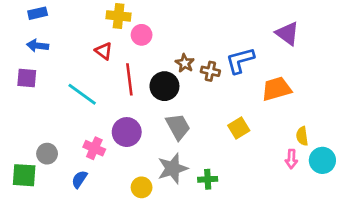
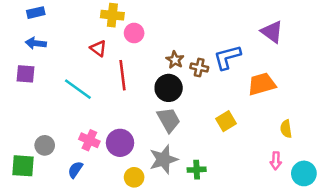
black circle: (164, 86) -> (169, 88), moved
purple circle: (127, 132) -> (120, 143), moved
pink arrow: (291, 159) -> (276, 161), moved
cyan circle: (322, 160) -> (304, 173), moved

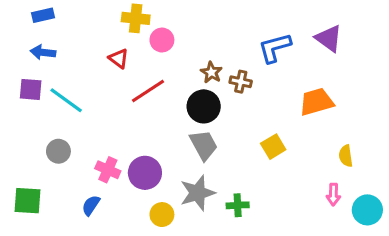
blue L-shape: (227, 57) -> (275, 48), moved
red line: (123, 75) -> (148, 91), turned 64
cyan line: (78, 89) -> (66, 100), moved
gray circle: (45, 145) -> (58, 151), moved

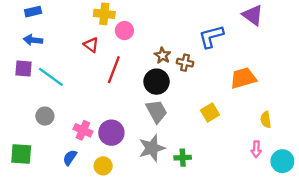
purple triangle: (329, 38) -> (253, 15), moved
red line: (148, 91) -> (114, 70), turned -36
yellow circle: (162, 215) -> (103, 166), moved

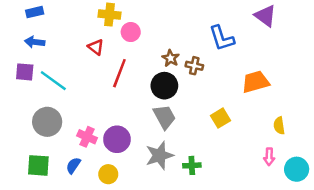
blue L-shape: (211, 36) -> (222, 38), turned -92
gray circle: (45, 116) -> (47, 122), size x1.5
green square: (21, 154) -> (38, 165), moved

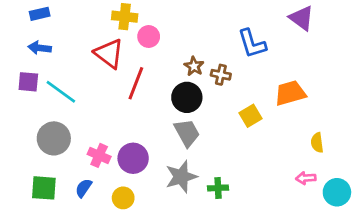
red triangle: (96, 47) -> (109, 53), size x1.6
yellow square: (221, 118) -> (251, 116), moved
pink arrow: (269, 157) -> (306, 178), turned 84

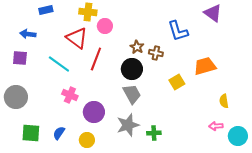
blue rectangle: (40, 14) -> (46, 10), moved
cyan line: (61, 92) -> (59, 64), moved
gray circle: (54, 138) -> (16, 97), moved
pink cross: (99, 155) -> (70, 95), moved

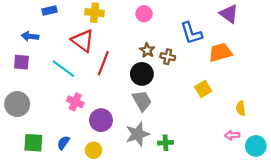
pink circle: (105, 26) -> (144, 14), moved
orange trapezoid: (205, 66) -> (220, 52), moved
yellow square: (177, 82) -> (203, 89), moved

